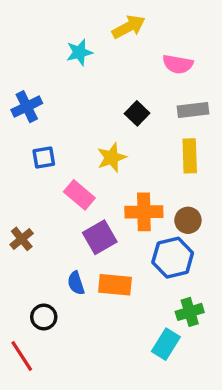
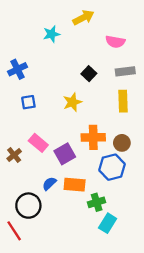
pink rectangle: (79, 195) -> (38, 143), moved
blue semicircle: (76, 283) -> (49, 184), turned 64
green cross: (190, 312) -> (97, 202), moved
black circle: (44, 317) -> (28, 206), size x1.5

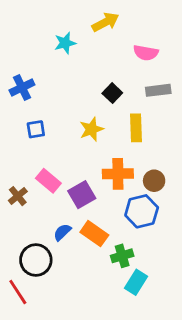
yellow rectangle: (123, 101) -> (136, 128), moved
orange rectangle: (75, 185) -> (94, 234), turned 30

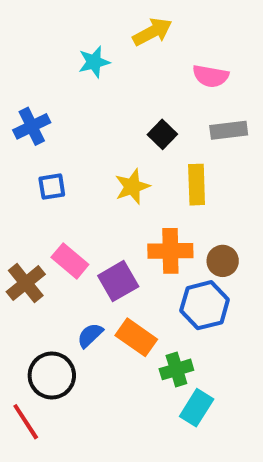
brown cross: (18, 196) -> (26, 283), size x1.4

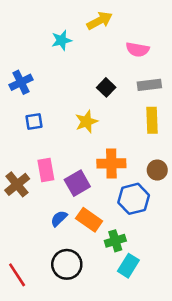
yellow rectangle: (197, 185) -> (152, 120), moved
pink rectangle: (70, 261) -> (46, 170), turned 40
brown circle: (223, 261) -> (157, 170), moved
black circle: (52, 375) -> (67, 264), moved

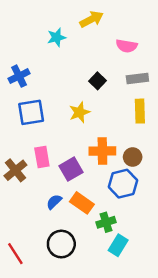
blue square: (34, 122) -> (31, 112), size x1.6
brown circle: (157, 170) -> (133, 157), moved

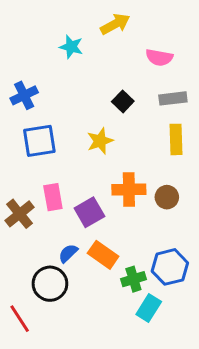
cyan star: (56, 37) -> (71, 47), turned 30
blue hexagon: (123, 184) -> (170, 267), moved
black circle: (61, 244) -> (50, 284), moved

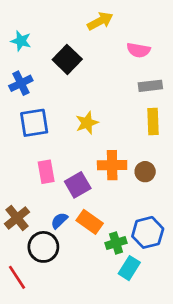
cyan star: (71, 47) -> (21, 41), moved
black square: (123, 101) -> (67, 59), moved, size x1.5
brown cross: (20, 214) -> (17, 218), moved

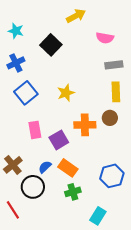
blue square: (34, 123) -> (26, 93), turned -30
brown circle: (145, 172) -> (110, 118), moved
green cross: (116, 243) -> (73, 192), moved
cyan rectangle: (129, 268) -> (98, 216), moved

